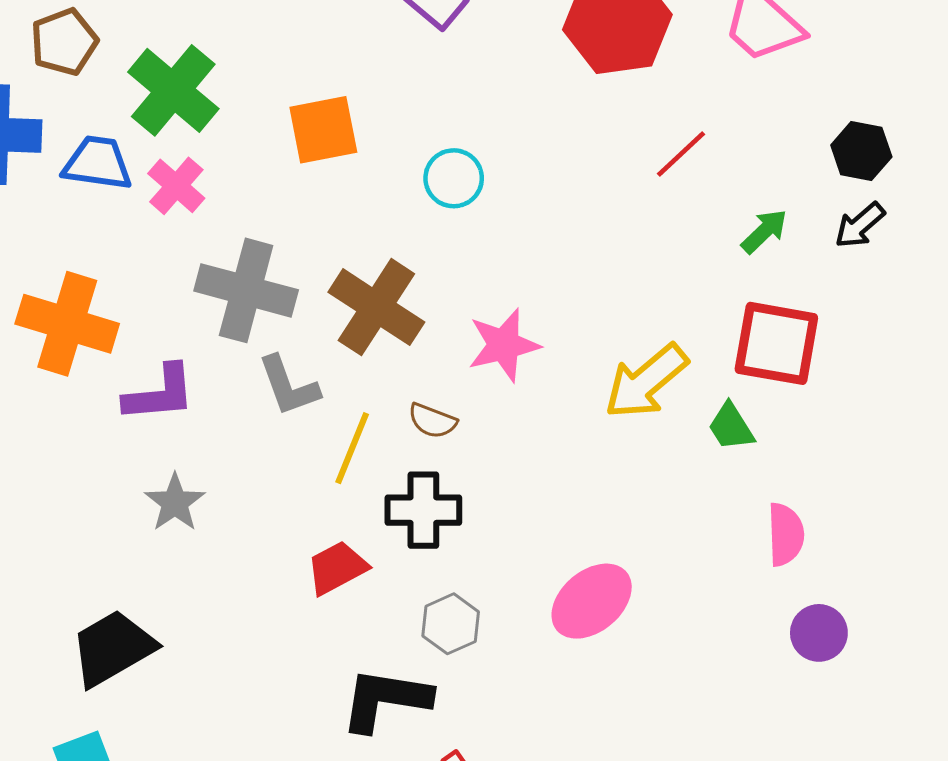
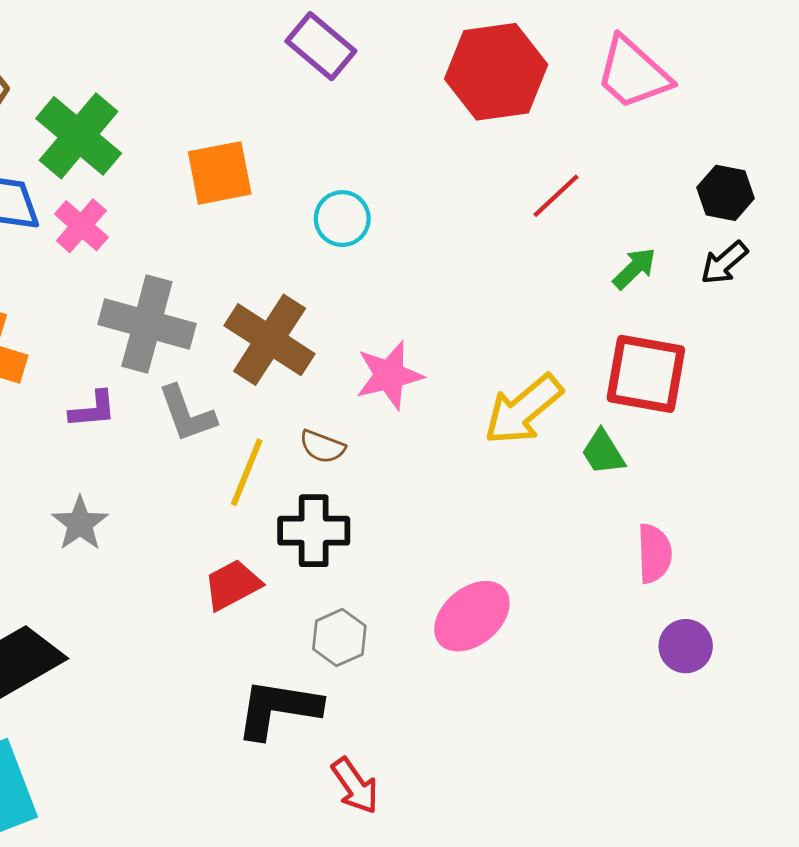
purple L-shape: (160, 393) -> (93, 410), moved, size x0.7

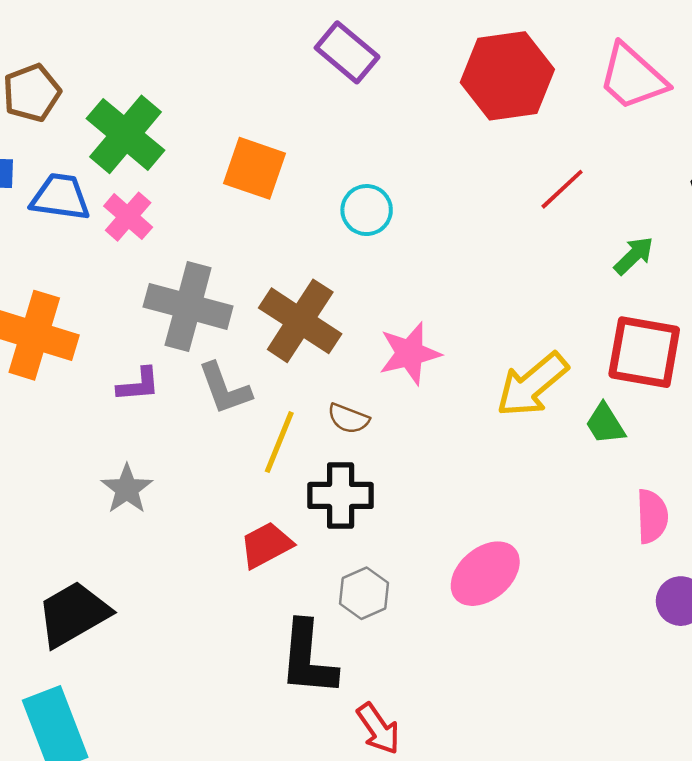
orange square: (220, 173) -> (255, 168), turned 30
black L-shape: (278, 709) -> (308, 658), turned -94

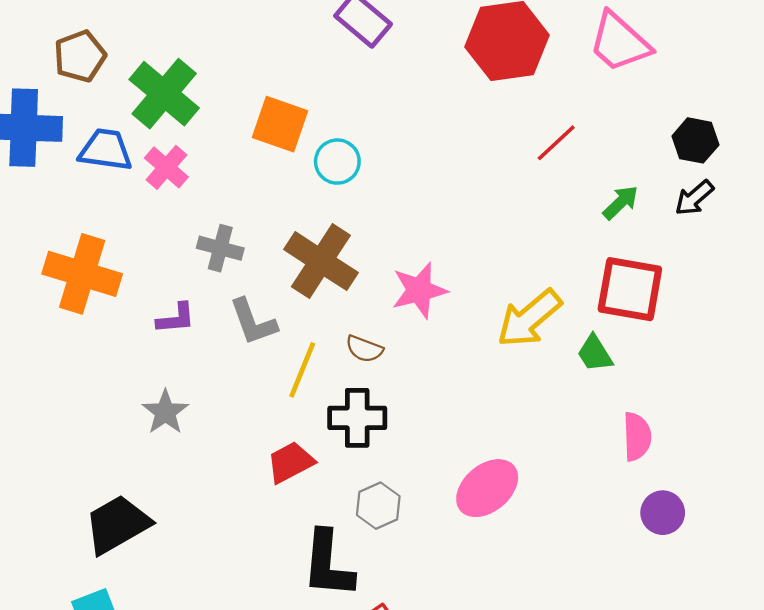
cyan circle: (367, 210) -> (337, 162), moved
gray cross: (188, 306) -> (220, 248), size x0.6

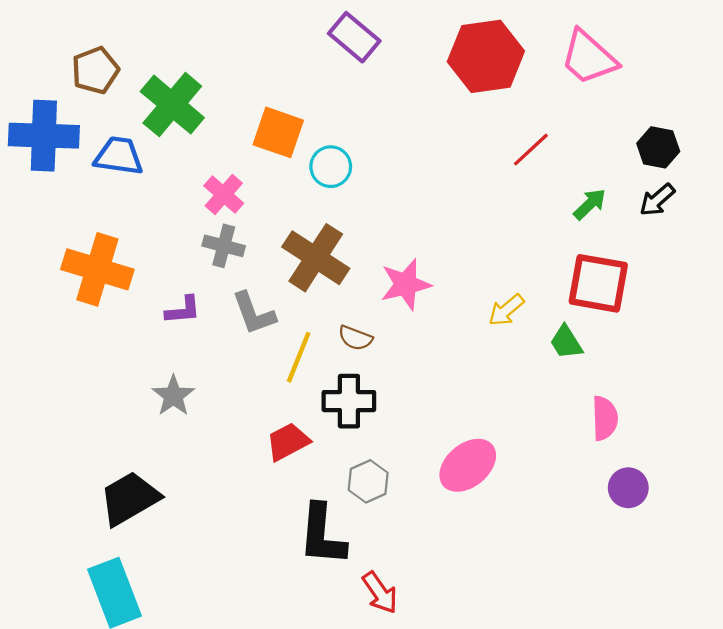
pink cross: (166, 167) -> (224, 194), moved
yellow arrow: (529, 318) -> (506, 310), size x0.6

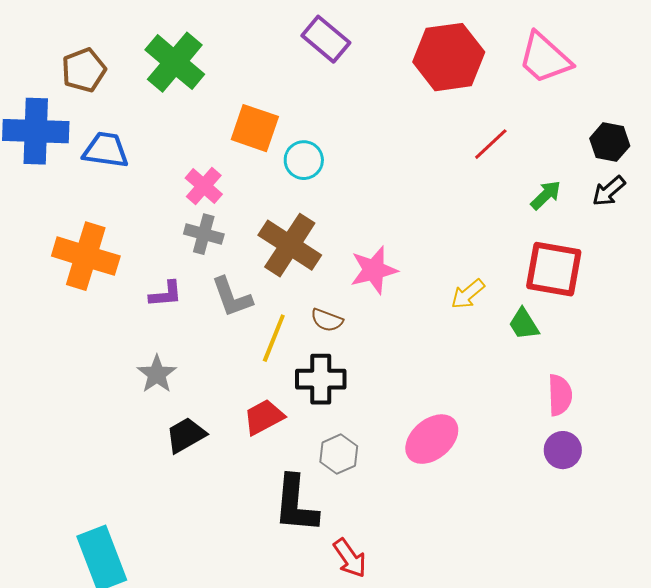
green cross: (172, 105) -> (175, 62), moved
purple circle: (628, 488) -> (563, 450), moved
black trapezoid: (130, 498) -> (186, 435), moved, size x0.7

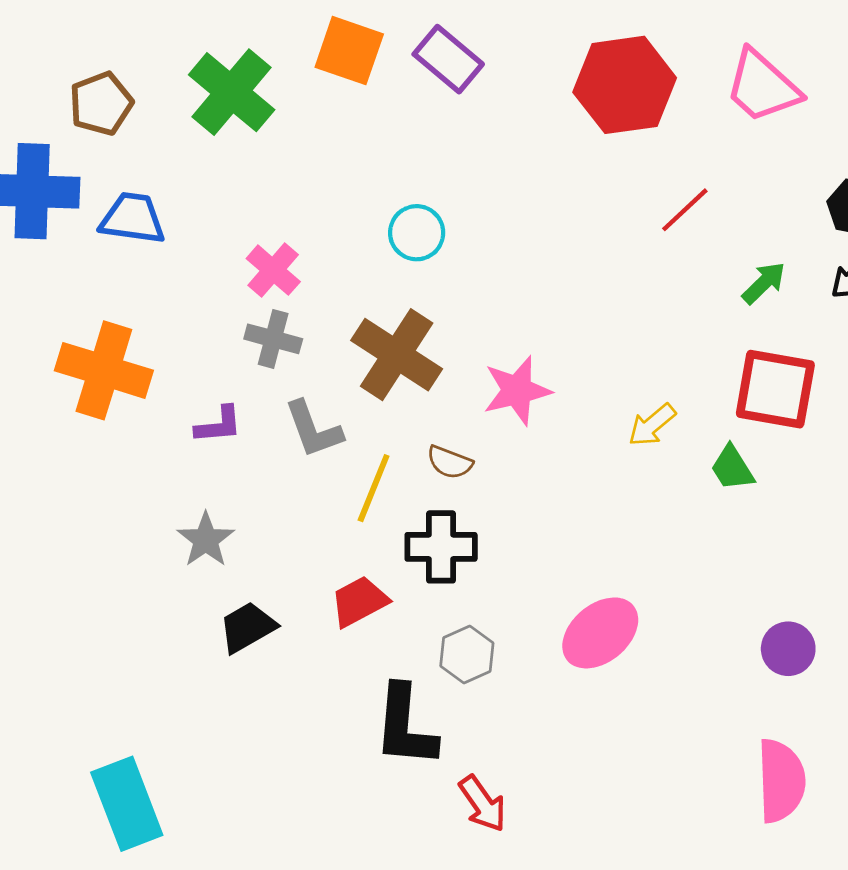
orange square: (255, 128) -> (349, 51), moved
pink semicircle: (560, 395) -> (781, 781), moved, size x1.4

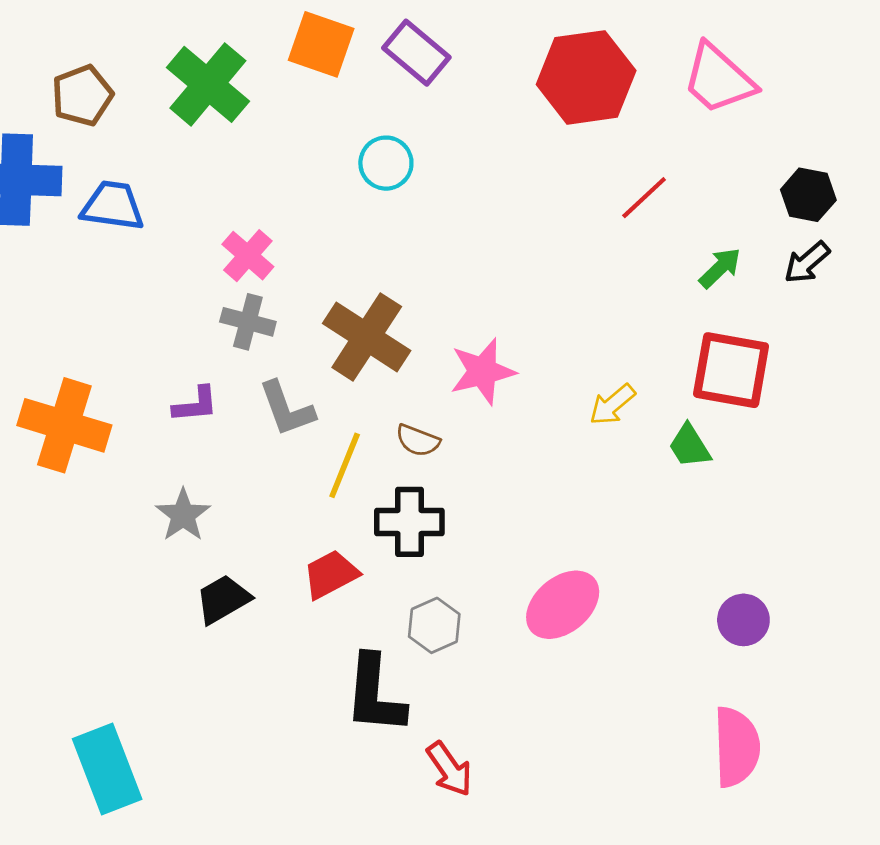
cyan circle: (417, 233) -> (386, 163), moved
orange cross: (104, 370) -> (64, 425), moved

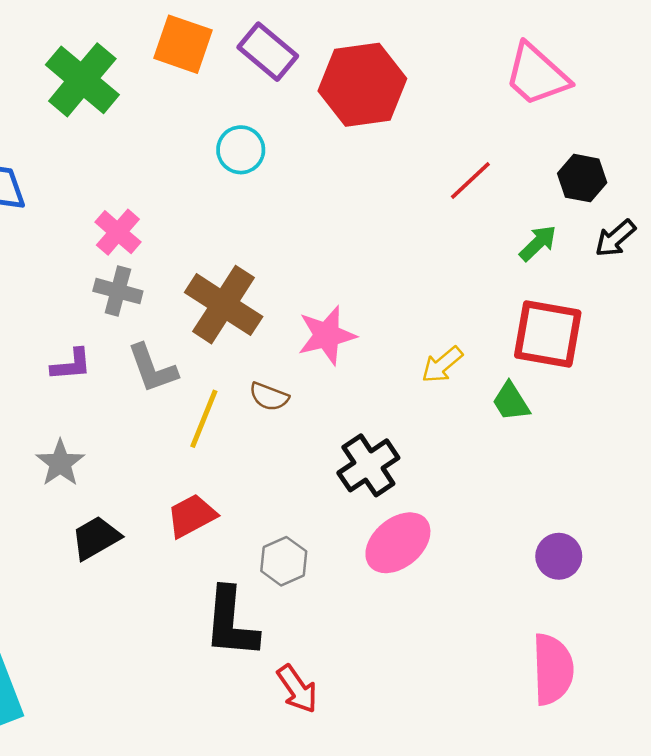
red hexagon: (586, 77) -> (362, 85), moved
black hexagon: (808, 195) -> (582, 178), moved
black cross: (409, 522) -> (368, 465), moved, turned -34

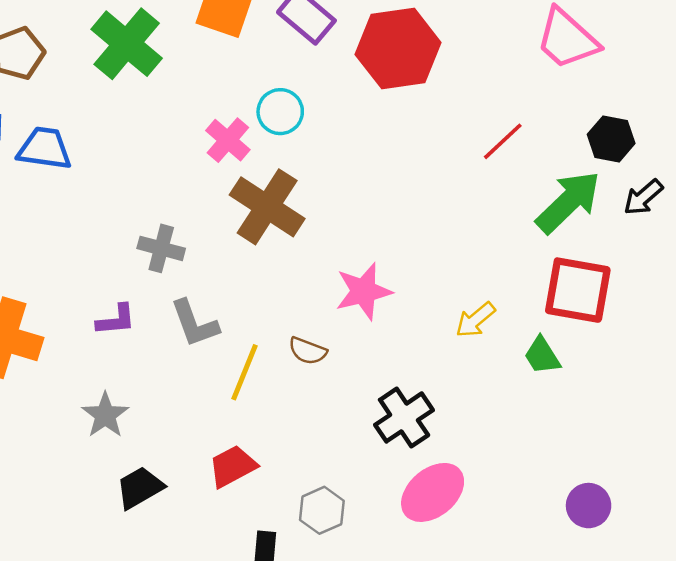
pink cross: (118, 232) -> (228, 140), moved
green arrow: (538, 243) -> (568, 202), size x1.8
brown cross: (224, 305) -> (267, 207), moved

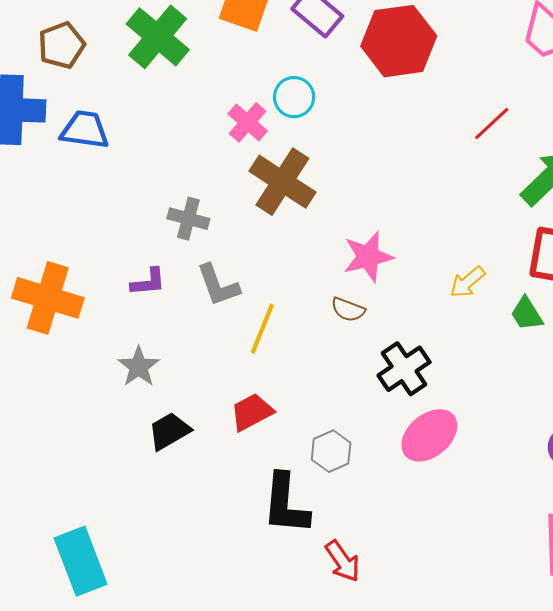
brown semicircle: (308, 351) -> (348, 310), moved

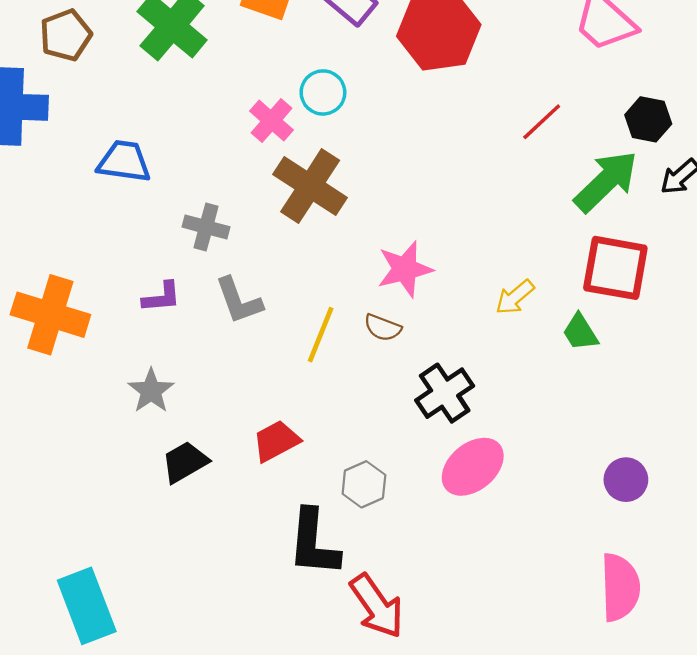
blue trapezoid: (85, 130) -> (124, 161), moved
yellow line: (262, 329) -> (321, 335), moved
red arrow: (343, 561) -> (377, 606), size x1.4

